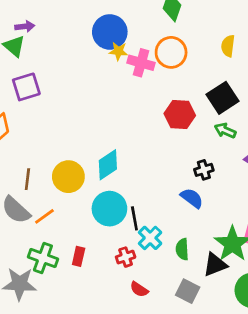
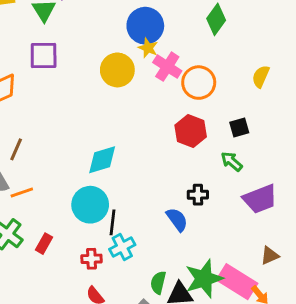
orange circle: (171, 52) -> (199, 83), moved
black square: (223, 98) -> (239, 127), size x0.6
yellow circle: (68, 177) -> (117, 70), moved
green semicircle: (182, 249) -> (158, 283), moved

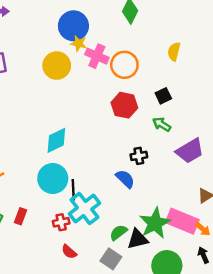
cyan cross: (122, 247) -> (84, 209), size x1.5
green semicircle: (158, 283) -> (118, 233), turned 48

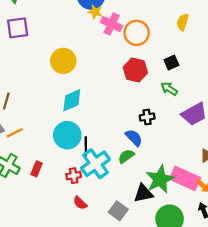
yellow circle: (57, 66) -> (63, 61), moved
green semicircle: (118, 233) -> (126, 156), moved

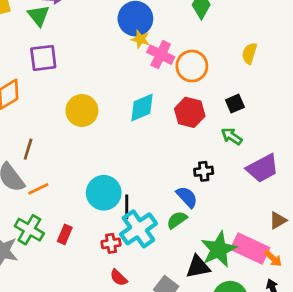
yellow circle: (63, 61) -> (82, 110), moved
cyan diamond: (72, 100) -> (142, 107), moved

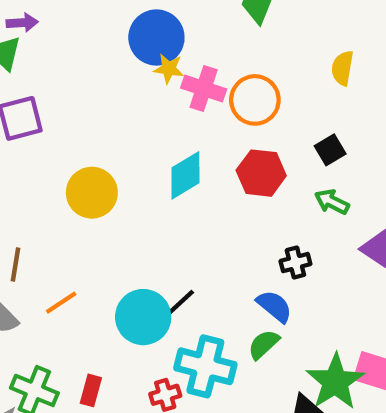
orange line: (38, 189) -> (61, 303), moved
black line: (127, 207) -> (179, 304), moved, turned 55
cyan cross: (139, 229) -> (205, 366), turned -33

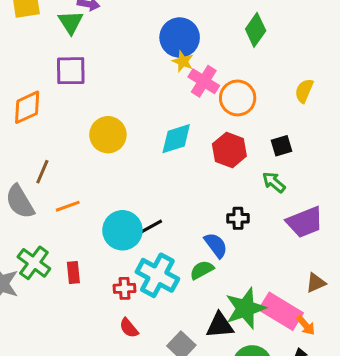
red rectangle: (91, 390) -> (73, 273), turned -35

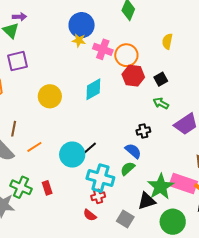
yellow star: (183, 61) -> (79, 40), moved
red hexagon: (229, 150) -> (133, 76), moved
red cross: (124, 288) -> (98, 196), moved

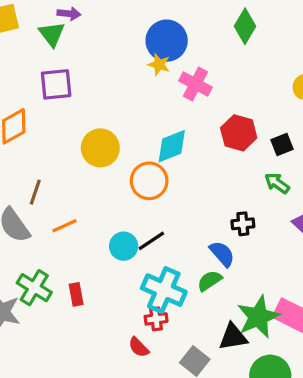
orange circle: (126, 55) -> (149, 181), moved
cyan circle: (72, 155) -> (124, 246), size x0.7

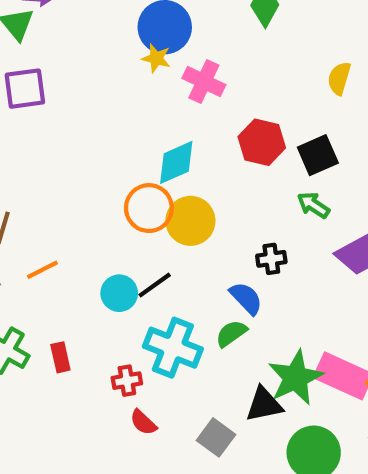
black square: (282, 144) -> (318, 155), size x1.4
yellow circle: (100, 148) -> (190, 221), moved
red cross: (156, 319) -> (127, 381), moved

